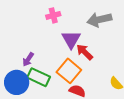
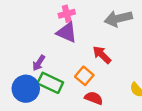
purple triangle: (71, 40) -> (67, 33), moved, turned -36
orange square: (69, 71) -> (84, 76), size x0.7

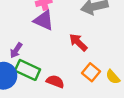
orange square: (84, 76) -> (91, 72), moved
red semicircle: (94, 98) -> (55, 81), moved

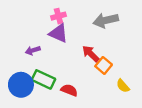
purple arrow: (16, 50) -> (33, 50), moved, turned 40
orange square: (91, 72) -> (104, 65), moved

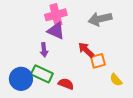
pink cross: (58, 16) -> (56, 15), size x1.5
purple arrow: (33, 50) -> (44, 50), moved, turned -80
orange square: (104, 65) -> (98, 61), turned 35

